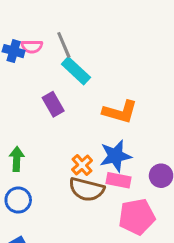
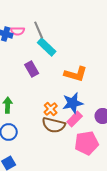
pink rectangle: (118, 180) -> (75, 119), turned -56

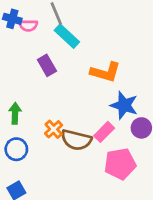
pink semicircle: (18, 31) -> (28, 26), moved
blue star: (73, 103) -> (124, 105), moved, turned 30
orange cross: (51, 109) -> (54, 129), moved

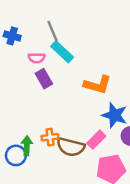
pink semicircle: (28, 26) -> (37, 58), moved
green arrow: (15, 113) -> (27, 146), moved
orange cross: (54, 129) -> (50, 137), turned 35

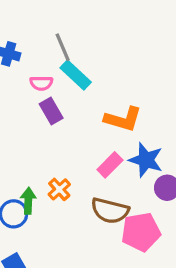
orange cross: (50, 137) -> (59, 189), turned -35
pink rectangle: (96, 140) -> (110, 165), moved
brown semicircle: (71, 147) -> (110, 211), moved

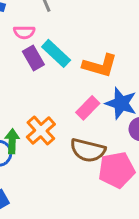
cyan rectangle: (76, 75) -> (56, 53), moved
orange cross: (59, 189) -> (41, 131), size x1.4

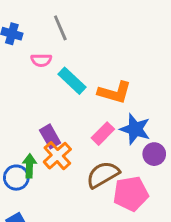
purple rectangle: (33, 58) -> (50, 136), moved
brown semicircle: (88, 150) -> (103, 175), turned 136

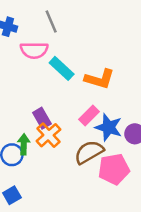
pink semicircle: (41, 60) -> (34, 50), size x1.5
blue star: (135, 129) -> (109, 127), moved

